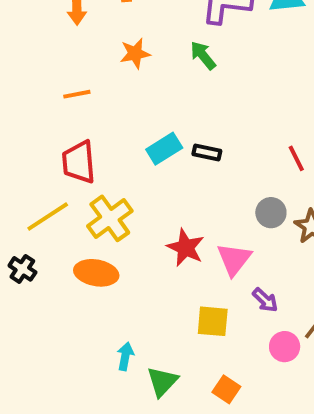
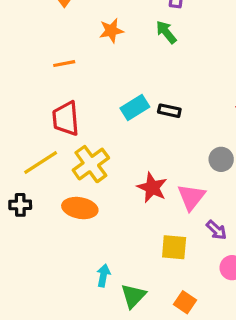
black cross: (22, 269) -> (20, 205), turned -35

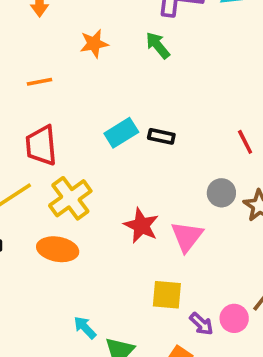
purple arrow: (216, 230) -> (201, 324), moved
cyan arrow: (103, 276) -> (85, 327), turned -55

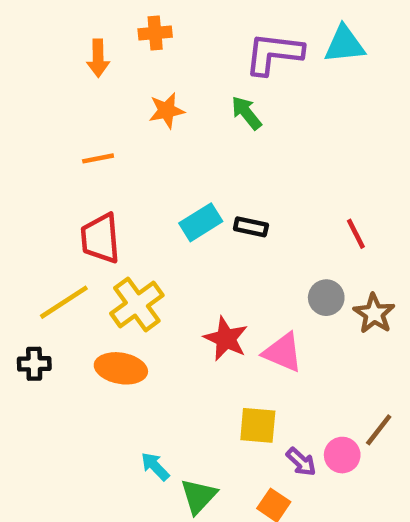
pink triangle: (187, 236) -> (283, 352), turned -45

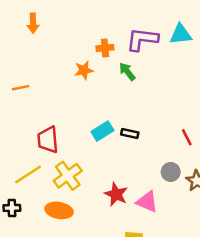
orange cross: (155, 33) -> (105, 48), moved
orange arrow: (98, 58) -> (33, 23), moved
orange line: (98, 158) -> (21, 88), moved

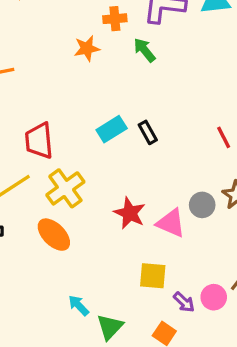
black rectangle: (130, 134) -> (148, 132), turned 49
gray circle: (171, 172) -> (202, 205), moved
orange ellipse: (59, 210) -> (54, 235), turned 35

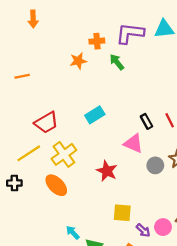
black rectangle: (148, 132) -> (146, 121), moved
red trapezoid: (39, 141) -> (46, 123), turned -115
pink triangle: (171, 223) -> (133, 143), moved

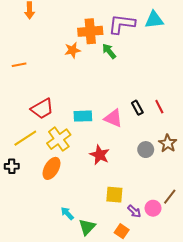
orange cross: (97, 41) -> (90, 31), size x1.6
cyan rectangle: (95, 115) -> (83, 116), moved, turned 30
pink triangle: (133, 143) -> (113, 118), moved
orange ellipse: (56, 185) -> (52, 168), turned 75

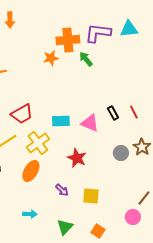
pink circle: (153, 208) -> (133, 217), moved
purple arrow: (134, 211) -> (62, 190), moved
cyan arrow: (67, 213) -> (30, 214), moved, turned 136

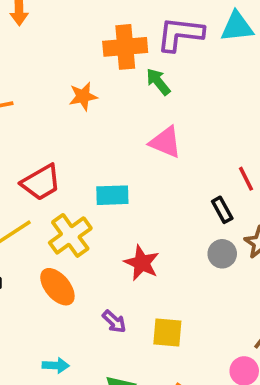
orange star: (51, 58) -> (83, 96), moved
black rectangle: (113, 113) -> (222, 210), moved
pink triangle: (90, 123) -> (165, 142), moved
orange ellipse: (31, 171) -> (57, 287), turned -70

